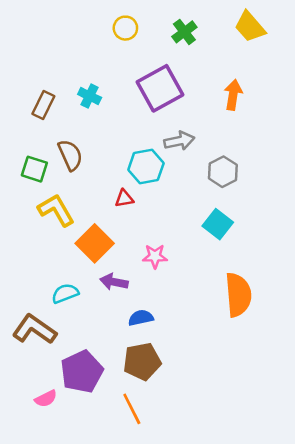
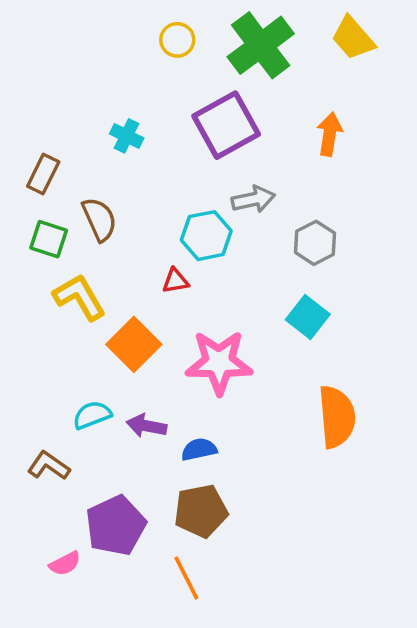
green cross: (184, 32) -> (261, 45), size x1.8
brown rectangle: (43, 105) -> (43, 174), moved
pink star: (155, 256) -> (219, 362), size x1.8
purple arrow: (114, 282) -> (146, 426), moved
brown L-shape: (34, 329) -> (49, 466), size x0.7

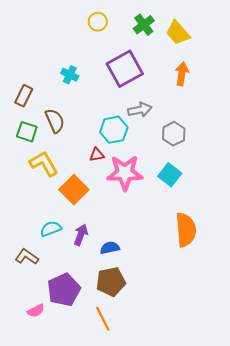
yellow trapezoid: (353, 38) -> (178, 33), moved
green cross: (261, 45) -> (144, 25), size x0.6
pink star: (219, 362) -> (125, 173), moved
purple arrow: (146, 426) -> (81, 235), turned 100

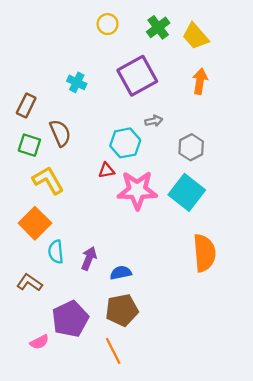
gray arrow: (140, 110) -> (154, 121), size x0.7
cyan square: (170, 175) -> (187, 192), size x1.4
orange square: (74, 190) -> (35, 223), moved
cyan semicircle: (51, 229) -> (56, 252), turned -75

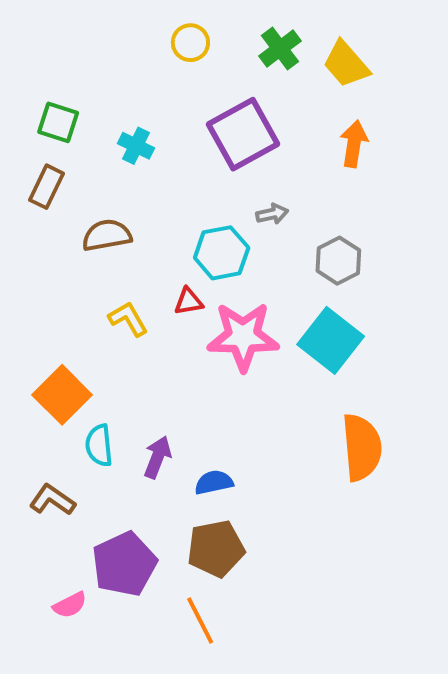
brown semicircle: (60, 133) -> (107, 235), turned -76
green square: (29, 145) -> (58, 122), moved
yellow L-shape: (48, 180) -> (128, 319), moved, size x0.7

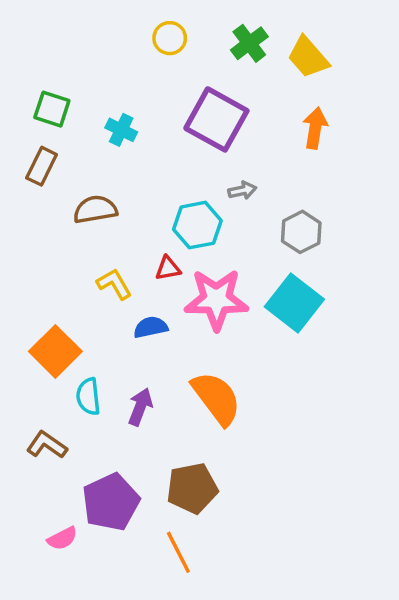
purple square: (243, 134) -> (216, 119), turned -32
orange semicircle: (362, 447) -> (216, 398), moved, turned -32
blue semicircle: (214, 482) -> (151, 327), moved

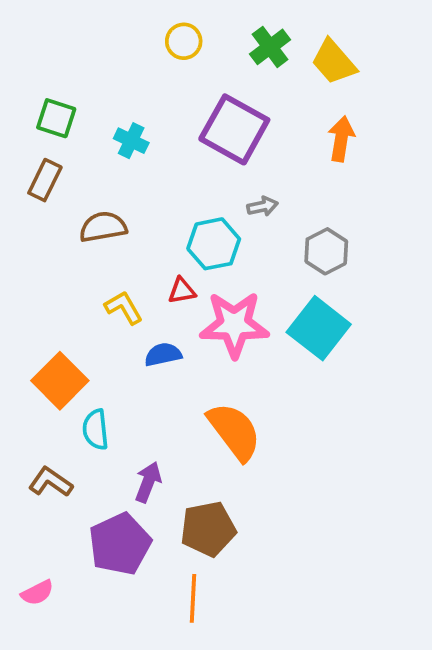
purple arrow: (140, 407) -> (148, 482), moved
pink semicircle: (62, 538) -> (37, 593), moved
orange line: (178, 552) -> (193, 598), turned 30

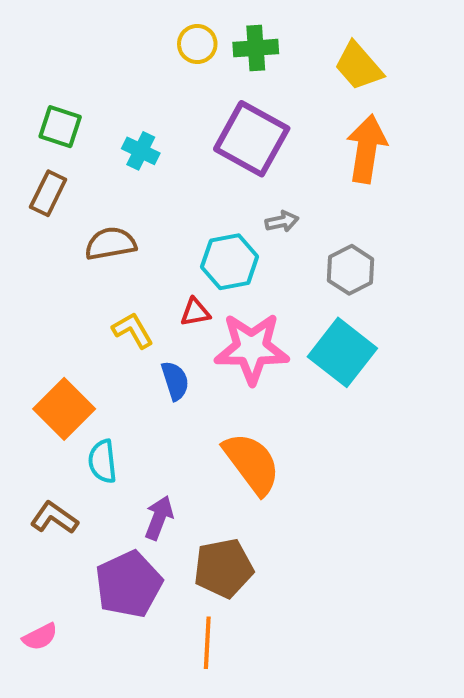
green cross: (270, 47) -> (256, 48), moved, turned 33
orange arrow: (341, 139) -> (367, 149), size x1.4
blue semicircle: (163, 354) -> (175, 381), turned 84

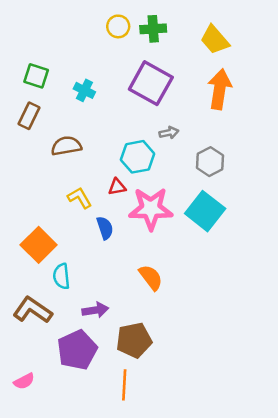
orange semicircle: (252, 463) -> (151, 277), size x0.7
brown L-shape: (54, 518) -> (33, 310), size x1.4
purple arrow: (159, 518) -> (95, 310), turned 60

